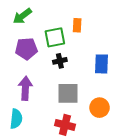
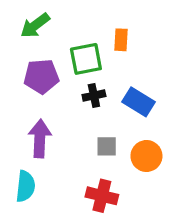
blue rectangle: (102, 64) -> (139, 102), moved, turned -60
gray square: (68, 93) -> (107, 146), size x0.6
orange circle: (100, 108) -> (146, 156), moved

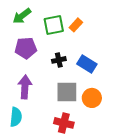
orange rectangle: (121, 40) -> (76, 25), turned 40
green square: (86, 59) -> (54, 25), moved
gray square: (107, 146) -> (67, 92), size x1.6

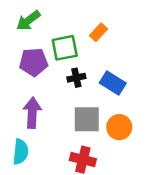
green square: (54, 25) -> (65, 48), moved

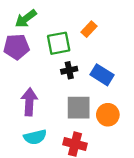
purple pentagon: (34, 62) -> (16, 47), moved
cyan semicircle: (21, 152) -> (35, 137), moved, turned 70

